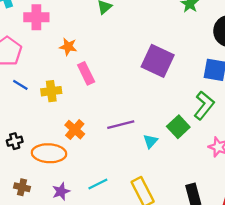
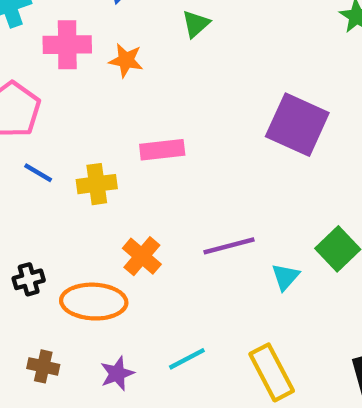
orange star: (68, 47) -> (126, 60), moved
pink rectangle: (86, 73) -> (162, 150), turned -70

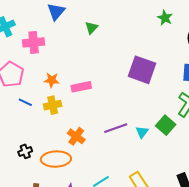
orange star: (126, 60) -> (52, 80), moved
cyan triangle: (285, 277) -> (142, 132), moved

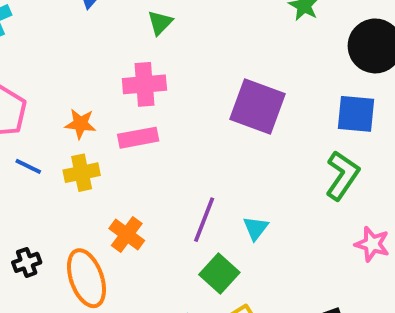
pink cross: (34, 42) -> (144, 84), moved
green square: (166, 125) -> (219, 274), moved
purple line: (116, 128) -> (204, 220), turned -50
orange ellipse: (56, 159) -> (86, 278), turned 72

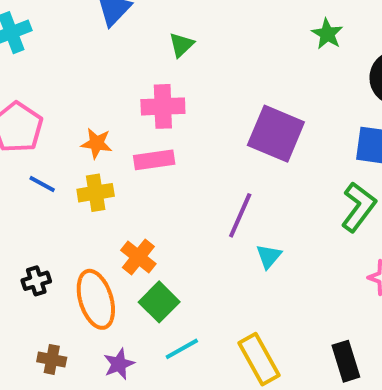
purple line: (204, 220) -> (240, 215), moved
green square: (219, 274) -> (159, 302), moved

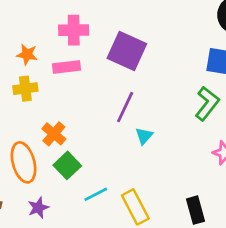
purple square: (276, 134) -> (127, 51), moved
cyan line: (182, 349) -> (96, 194), moved

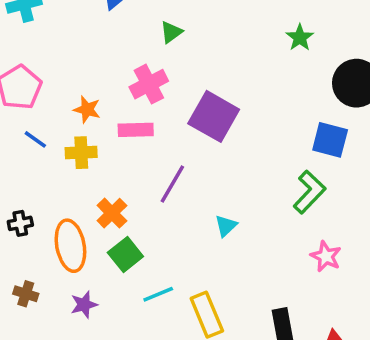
pink cross: (74, 30) -> (149, 84), turned -32
purple line: (125, 107) -> (172, 184), moved

